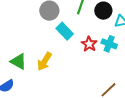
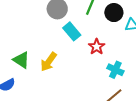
cyan cross: (109, 44) -> (115, 70), moved

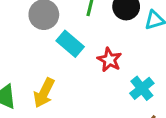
cyan cross: (115, 70) -> (142, 88), turned 35

